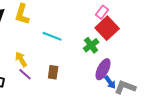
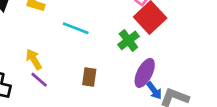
brown rectangle: (53, 72) -> (89, 77), moved

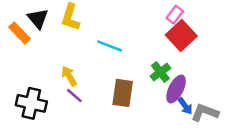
green cross: (128, 40) -> (160, 72), moved
brown rectangle: (89, 77) -> (123, 93), size x1.5

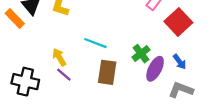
red square: (181, 36) -> (178, 22), moved
cyan line: (110, 46) -> (95, 43), moved
blue arrow: (185, 106) -> (180, 62), moved

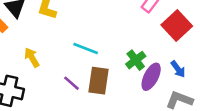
yellow arrow: (59, 57) -> (32, 58), moved
purple line: (64, 75) -> (72, 83), moved

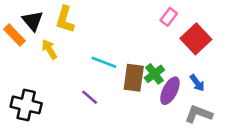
yellow arrow: (32, 58) -> (49, 49), moved
brown rectangle: (98, 81) -> (134, 78), moved

